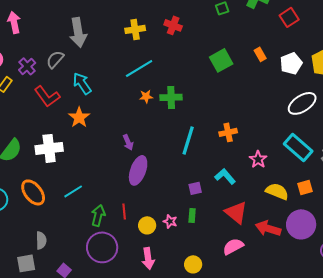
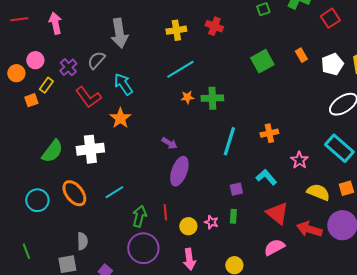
purple arrow: (128, 142) -> (169, 143), turned -35

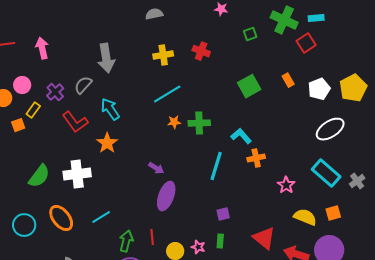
red square: (330, 18) -> (306, 43), moved
cyan L-shape: (266, 177) -> (241, 136), moved

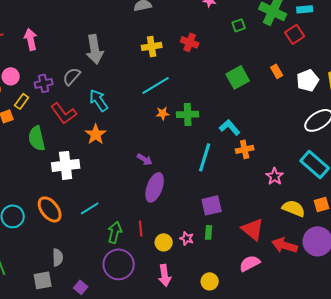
purple cross: (55, 92) -> (44, 83), turned 30
green semicircle: (39, 176) -> (37, 138), moved, turned 130
purple square: (223, 214) -> (212, 205), size x1.5

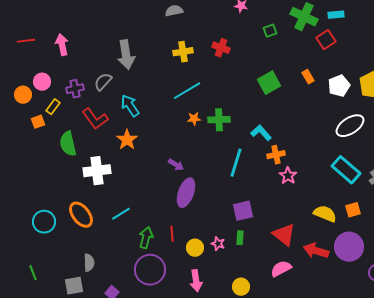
pink star: (275, 176) -> (288, 176), moved

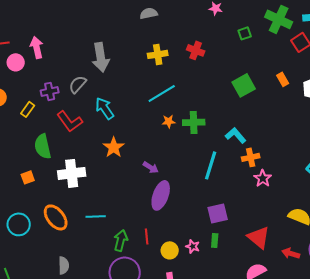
pink circle: (42, 82) -> (16, 62), moved
orange square: (38, 122) -> (28, 177), moved
orange star: (127, 140) -> (114, 147), moved
cyan line: (121, 214) -> (96, 216), turned 30
red arrow: (316, 251) -> (291, 253), size x0.7

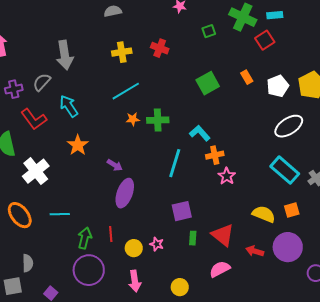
white cross: (72, 173) -> (36, 171), turned -32
green rectangle: (215, 240) -> (193, 238), moved

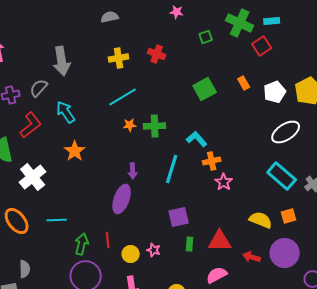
red L-shape: (34, 119) -> (31, 125), turned -92
purple arrow: (115, 165) -> (133, 171), moved, turned 56
red triangle: (223, 235) -> (220, 241), turned -40

